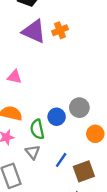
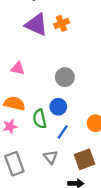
gray circle: (79, 108) -> (65, 77), moved
gray triangle: (33, 152) -> (51, 157), moved
blue line: (61, 160) -> (63, 132), moved

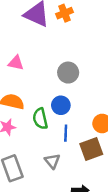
blue line: (63, 132) -> (66, 133), turned -32
brown square: (85, 159) -> (91, 149), moved

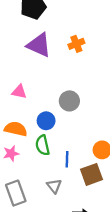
orange cross: (64, 13) -> (76, 44), moved
blue circle: (61, 105) -> (46, 121), moved

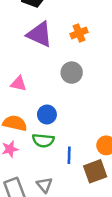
gray circle: (69, 101) -> (72, 73), moved
green semicircle: (43, 145) -> (43, 140), turned -72
gray triangle: (54, 186) -> (44, 185), moved

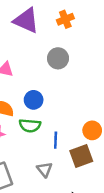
gray triangle: (44, 185) -> (45, 169), moved

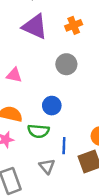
blue circle: (34, 100) -> (52, 106), moved
gray triangle: (45, 169) -> (47, 166), moved

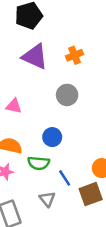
blue line: (64, 146) -> (65, 178), turned -35

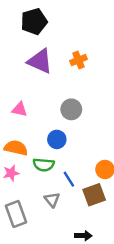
gray circle: (67, 95) -> (71, 109), moved

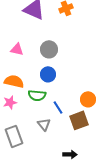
gray circle: (71, 109) -> (49, 49), moved

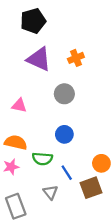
gray circle: (49, 49) -> (64, 94), moved
blue circle: (48, 74) -> (64, 134), moved

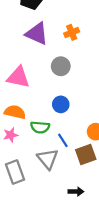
pink triangle: (19, 105) -> (18, 77), size x1.6
gray triangle: (50, 192) -> (48, 159), size x1.5

